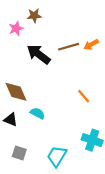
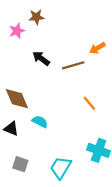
brown line: (69, 47) -> (73, 65), moved
black arrow: (39, 54) -> (41, 58), size x0.7

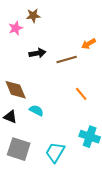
black arrow: (41, 58) -> (37, 53), turned 133
gray square: (20, 164) -> (19, 149), size x1.6

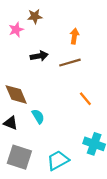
orange arrow: (89, 44) -> (74, 36), moved, turned 128
cyan semicircle: (36, 111) -> (38, 116), turned 32
cyan trapezoid: (55, 152) -> (58, 160), turned 30

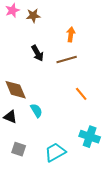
pink star: (16, 30) -> (12, 10), moved
black arrow: (39, 56) -> (37, 53), turned 70
gray square: (19, 157) -> (19, 149), size x0.6

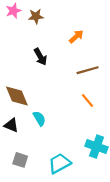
orange arrow: (71, 34) -> (76, 37), turned 40
brown line: (67, 59) -> (88, 70), moved

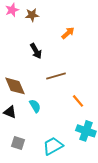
brown line: (88, 70) -> (56, 76), moved
orange line: (88, 101) -> (78, 101), moved

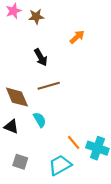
brown line: (56, 76) -> (49, 86), moved
orange line: (78, 101) -> (74, 142), moved

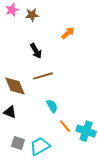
cyan semicircle: (40, 120) -> (52, 106), moved
cyan trapezoid: (60, 165) -> (40, 146), moved

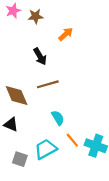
orange arrow: (68, 33) -> (66, 34), moved
cyan trapezoid: (40, 146) -> (46, 149), moved

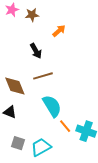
cyan semicircle: (58, 118) -> (52, 106), size x1.6
cyan trapezoid: (46, 149) -> (41, 147), moved

